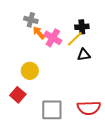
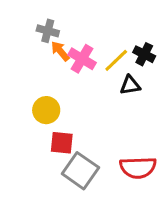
black cross: (82, 27) -> (144, 54), moved, turned 32
red square: (18, 95) -> (62, 143), moved, turned -35
gray square: (52, 110) -> (80, 171), turned 35

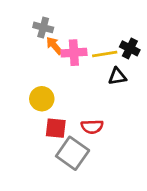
pink cross: (82, 59) -> (74, 53), turned -35
yellow line: (116, 60) -> (105, 54), turned 35
red semicircle: (138, 168) -> (92, 127), moved, size x0.7

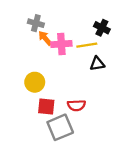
black cross: (130, 48) -> (102, 28), moved
gray square: (73, 153) -> (60, 127), turned 32

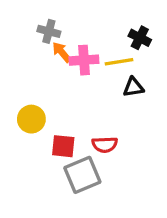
yellow circle: (35, 82) -> (31, 119), moved

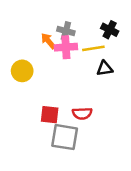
gray cross: (49, 31) -> (66, 31), moved
yellow circle: (31, 119) -> (22, 71), moved
gray square: (82, 175) -> (65, 137), turned 32

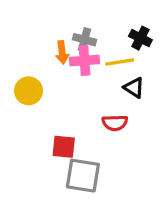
orange arrow: (48, 41) -> (62, 52), turned -147
black triangle: (105, 68) -> (134, 88), turned 42
red semicircle: (82, 113) -> (115, 123), moved

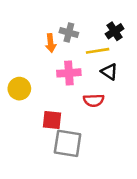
black cross: (140, 38) -> (115, 31), turned 30
pink cross: (84, 60) -> (69, 73), moved
yellow circle: (29, 91) -> (19, 89), moved

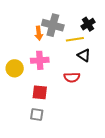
gray cross: (69, 33) -> (53, 25), size x1.5
pink cross: (69, 73) -> (40, 60), moved
gray square: (68, 143) -> (37, 115), moved, size x0.6

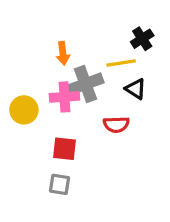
gray cross: (53, 25) -> (85, 84), moved, turned -35

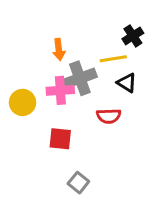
gray square: (60, 184) -> (78, 183), moved, turned 30

